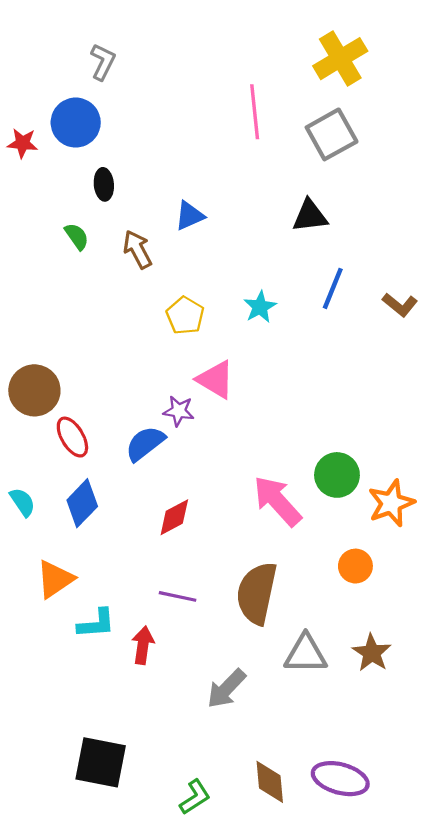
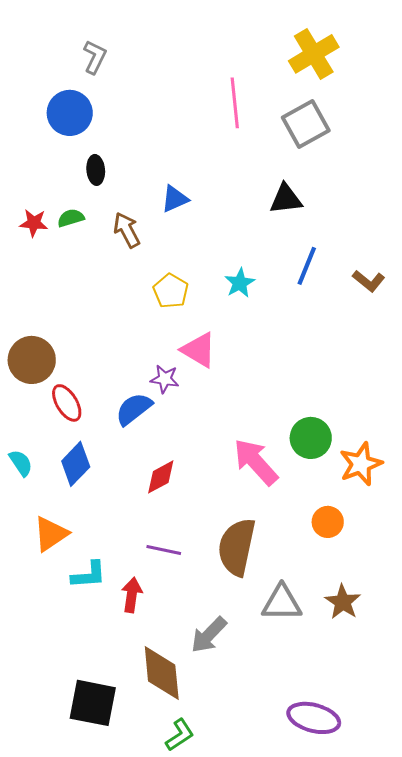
red star: (23, 143) -> (34, 223), moved
green semicircle: (77, 236) -> (71, 218), turned -72
brown diamond: (270, 782) -> (162, 673), moved, size x1.4

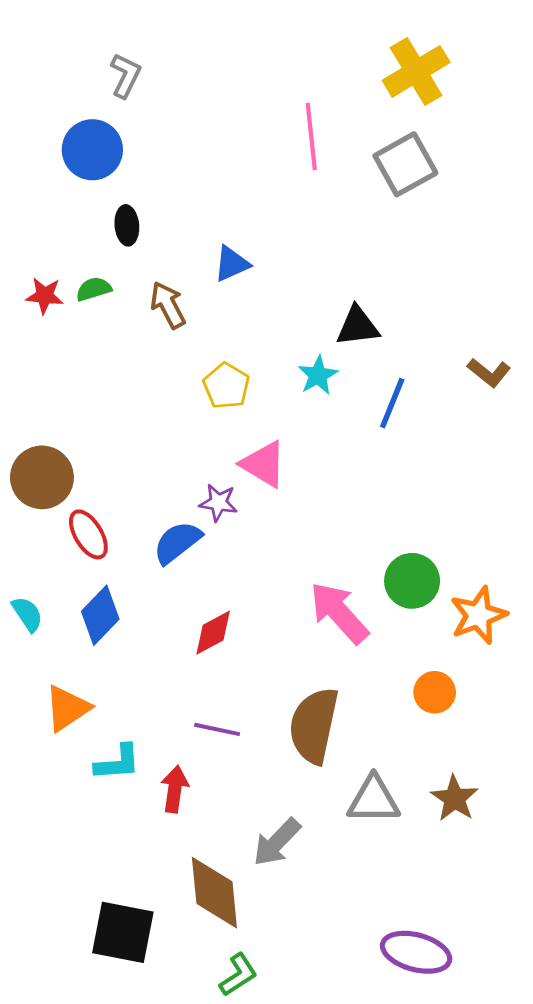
black triangle: (286, 199) -> (358, 326), moved
blue line: (307, 266) -> (392, 403), moved

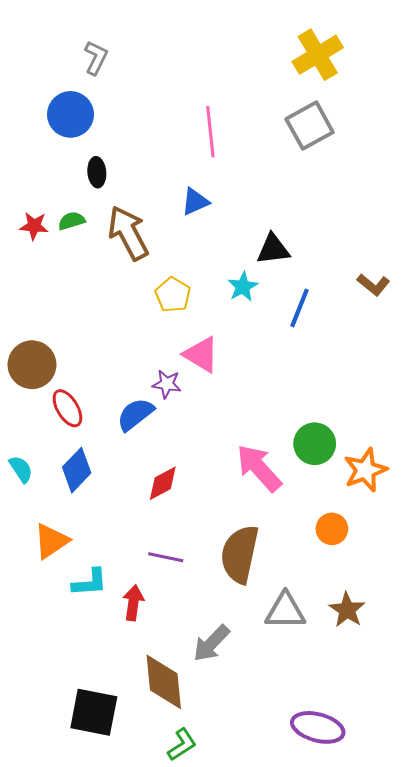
pink line: (311, 136) -> (210, 132), moved
blue triangle: (232, 264) -> (195, 202), moved
brown arrow: (168, 305) -> (128, 233), size x1.5

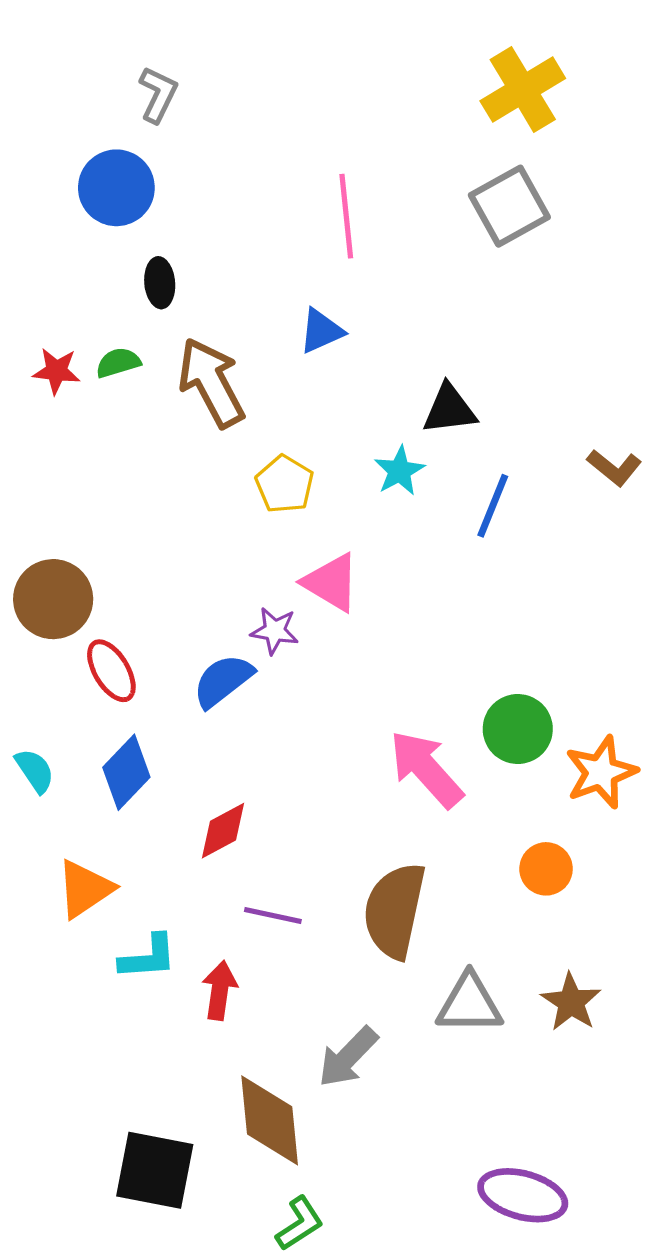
red diamond: (163, 483) -> (223, 831), moved

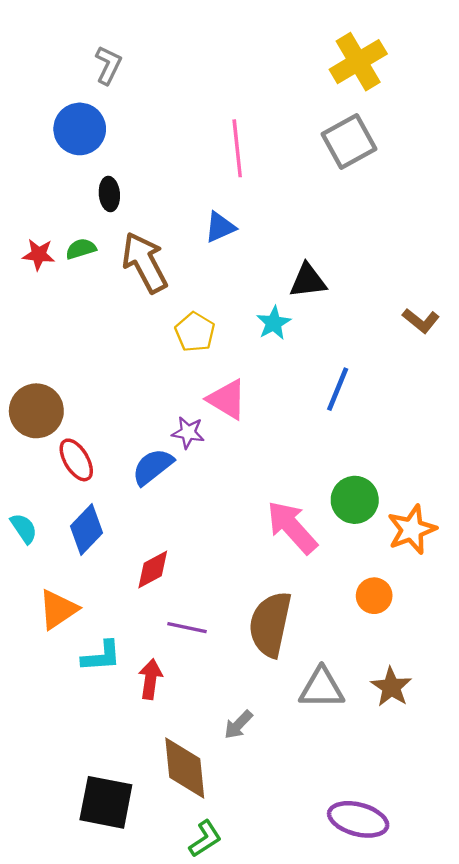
blue line: (493, 506) -> (338, 389), moved
gray arrow: (348, 1057) -> (238, 725), size x0.7

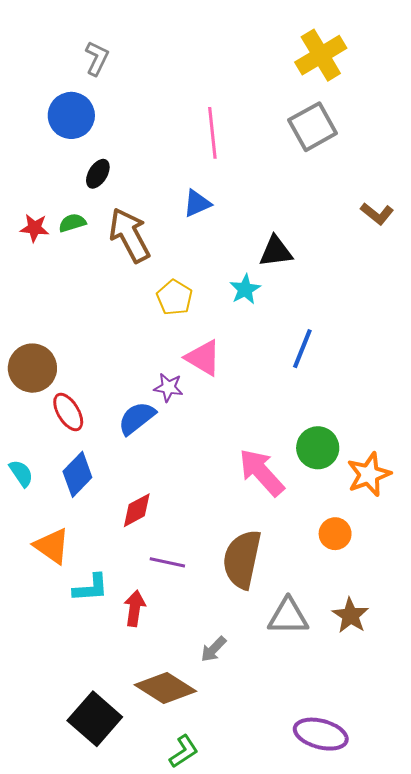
black ellipse: (109, 194) -> (98, 174), turned 36
brown L-shape: (421, 321) -> (377, 214), moved
orange triangle: (58, 609) -> (52, 546), turned -51
brown diamond: (185, 768) -> (165, 688), turned -52
black square: (106, 802) -> (95, 719), turned 30

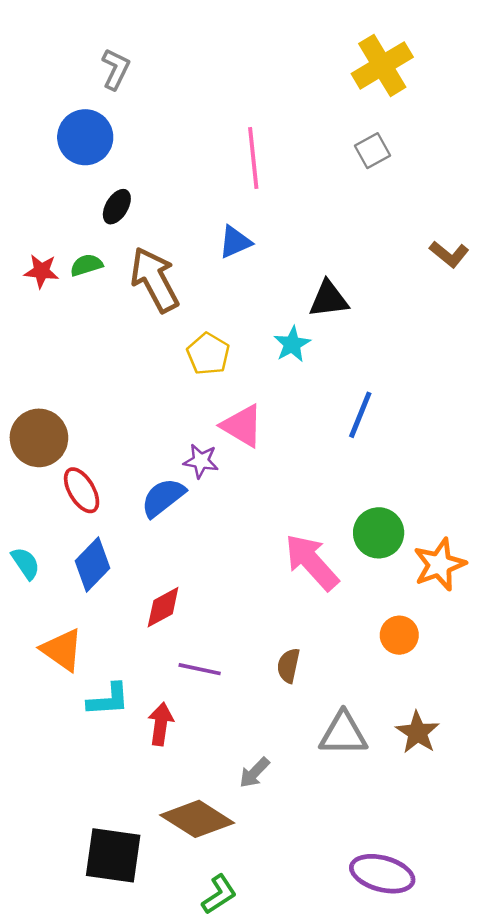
gray square: (313, 127) -> (372, 151), size x0.6
brown semicircle: (242, 559) -> (288, 666), size x0.5
black square: (95, 719) -> (113, 855), turned -33

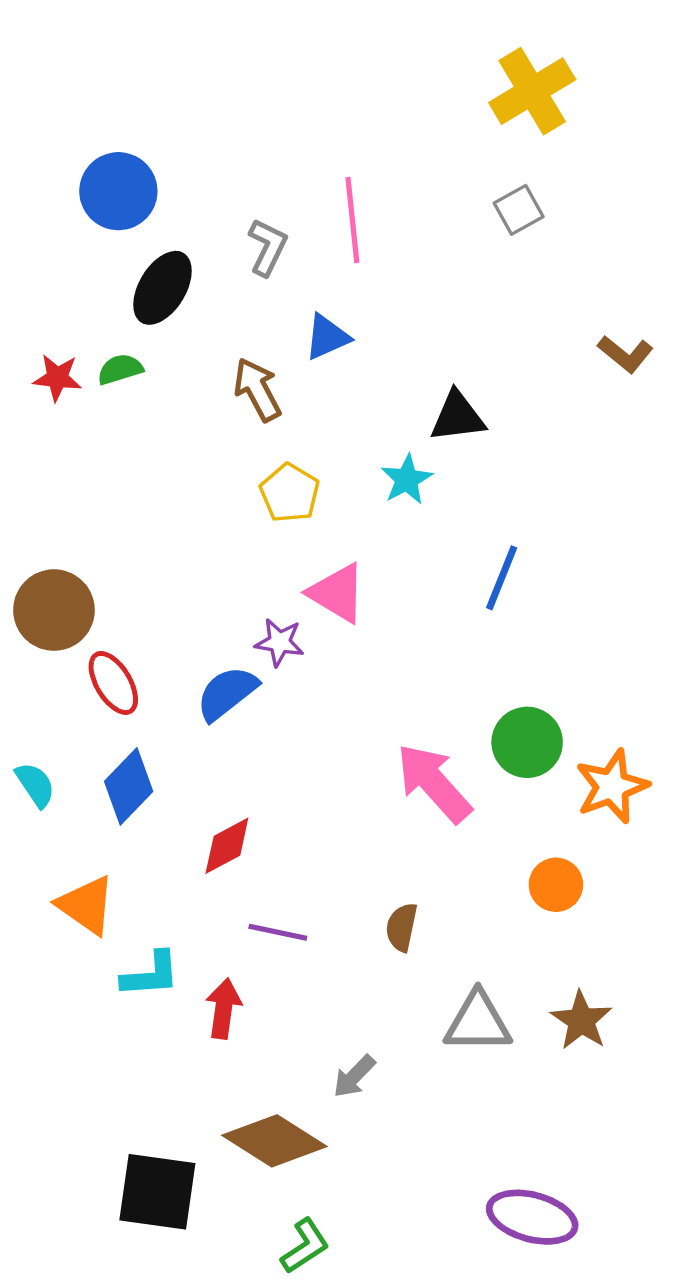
gray L-shape: (116, 69) -> (268, 247), moved
black ellipse: (117, 207) -> (162, 288), size x1.5
brown arrow: (155, 280) -> (257, 390), moved, size x0.7

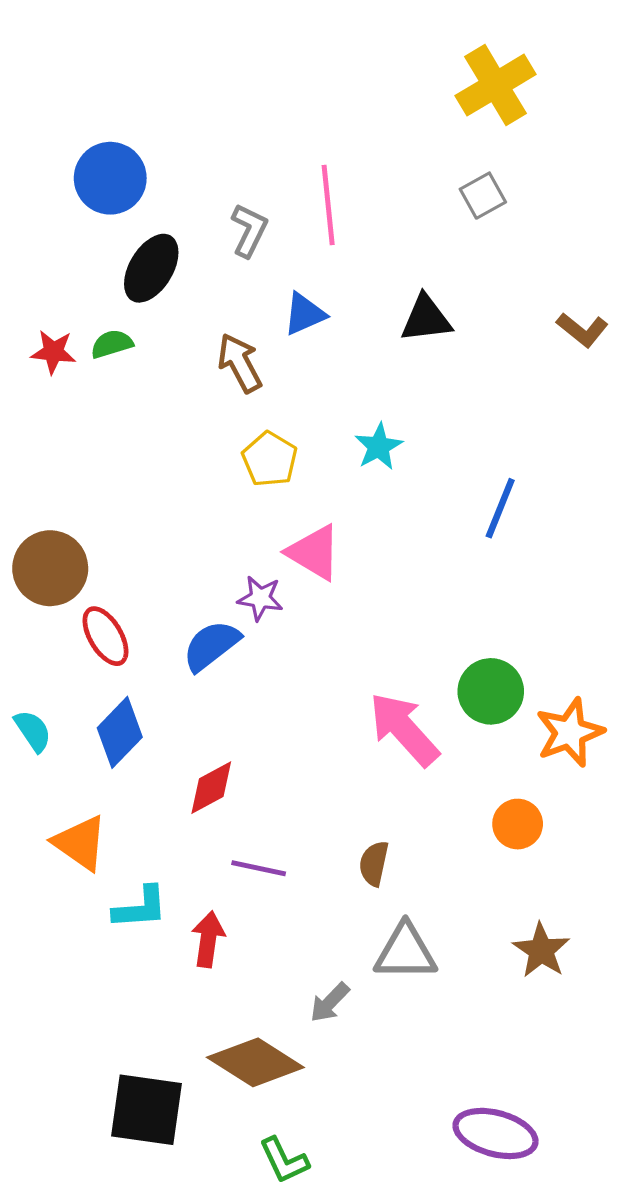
black triangle: (458, 417) -> (426, 319), moved
blue line: (502, 578) -> (500, 508), moved
gray triangle: (478, 1022) -> (405, 952), moved
green L-shape: (305, 1246) -> (284, 1160), turned 98

